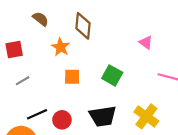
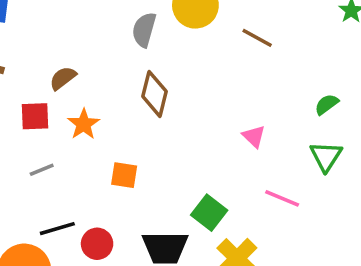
brown semicircle: (41, 19) -> (63, 78), moved, turned -84
orange star: (61, 47) -> (84, 124), moved
green square: (112, 75) -> (209, 213), moved

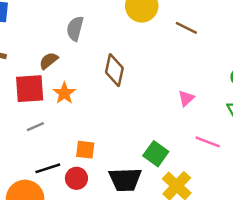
gray semicircle: (144, 30) -> (75, 29), moved
red square: (35, 116) -> (30, 89), size x1.4
pink triangle: (254, 136) -> (186, 98), turned 36
orange square: (124, 175) -> (85, 150), moved

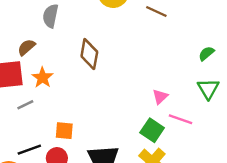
pink triangle: (186, 98) -> (160, 97), moved
gray line: (35, 127) -> (25, 105), moved
green square: (156, 154) -> (152, 130), moved

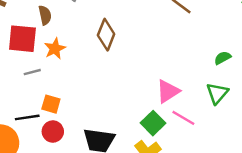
brown semicircle: (26, 47) -> (45, 15), turned 108
pink triangle: (160, 97) -> (168, 91), size x1.5
orange square: (64, 131) -> (51, 104), moved

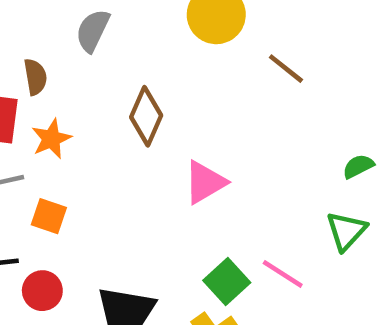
pink triangle: (168, 91) -> (205, 182), moved
orange square: (51, 104) -> (49, 216), moved

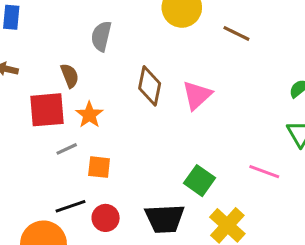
pink triangle: (205, 182) -> (197, 95), moved
green square: (227, 282) -> (200, 181), moved

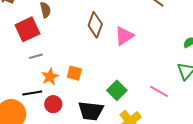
red square: (47, 110) -> (27, 29), turned -30
orange star: (89, 115) -> (50, 77), moved
orange square: (99, 167) -> (74, 73), moved

